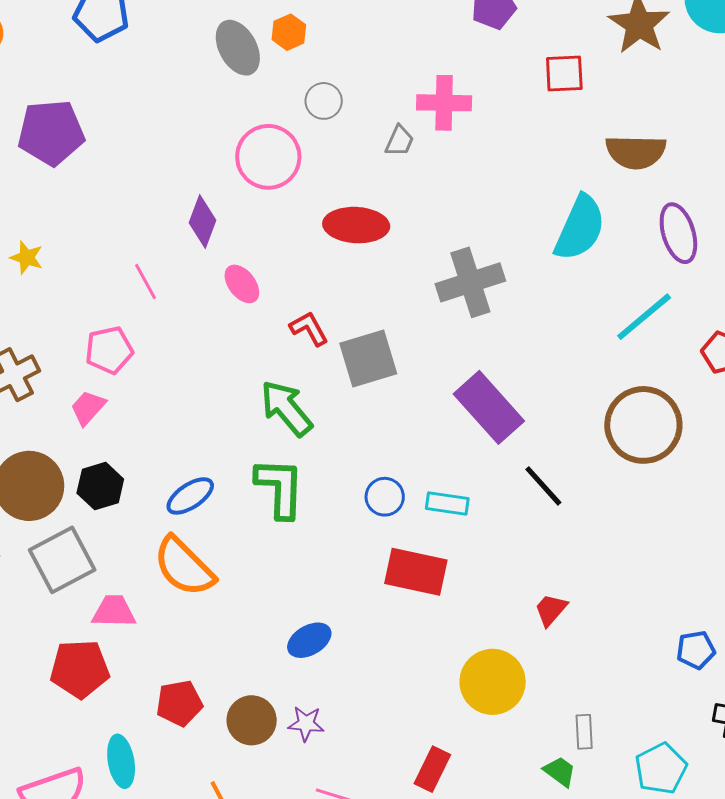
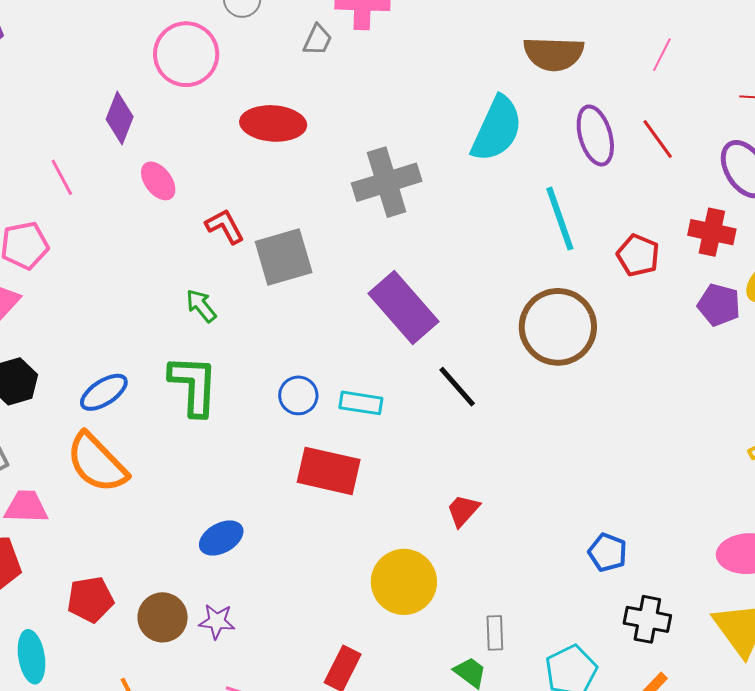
cyan line: (644, 317) -> (560, 219), turned -70
green arrow: (286, 408) -> (201, 306), size x0.6
blue pentagon: (696, 650) -> (608, 552), turned 30

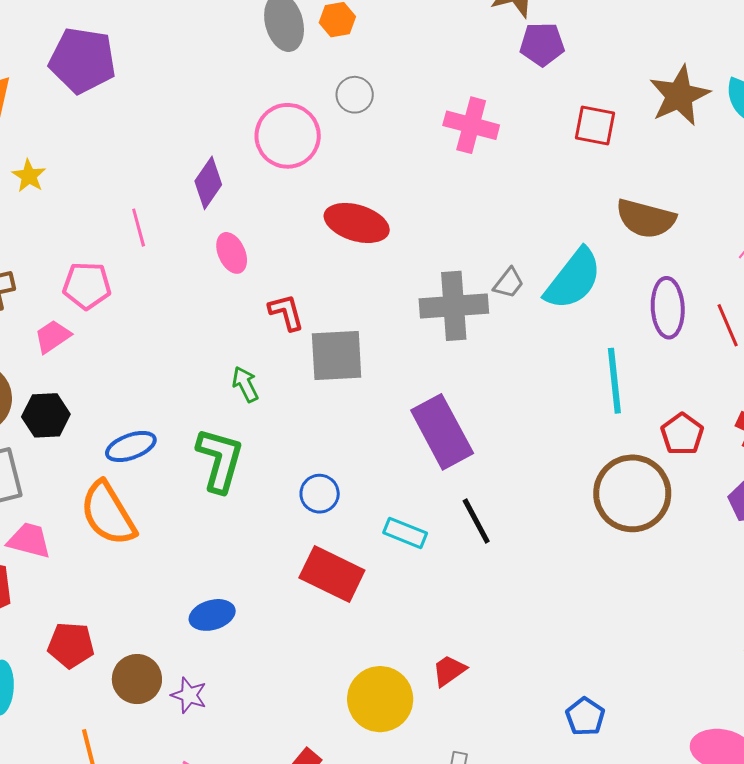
gray trapezoid: (318, 40) -> (509, 283), moved
brown circle: (558, 327) -> (632, 493), moved
cyan rectangle: (361, 403) -> (405, 533), moved
red trapezoid: (463, 510) -> (449, 671), moved

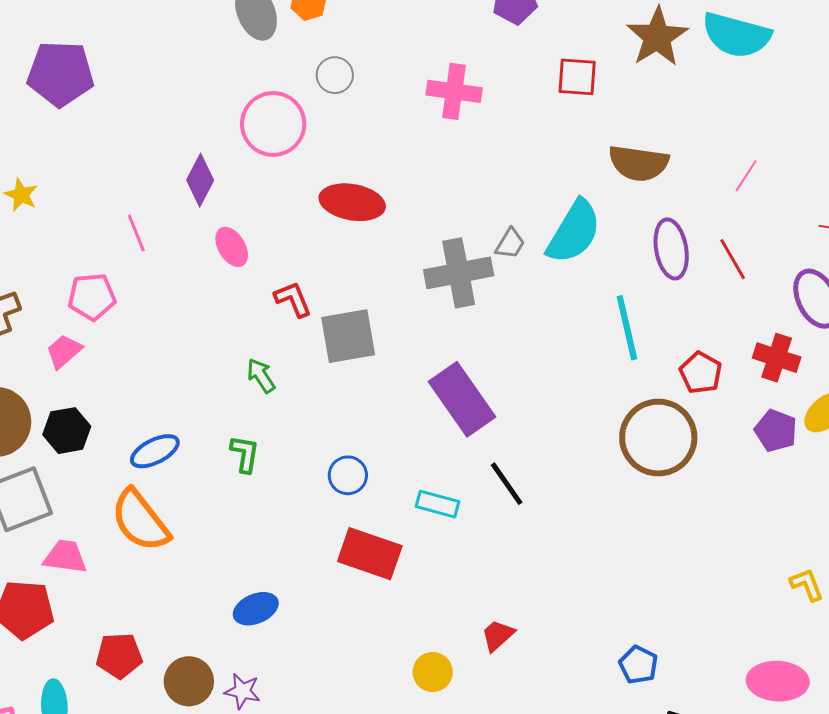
green L-shape: (220, 460) -> (245, 454), size x0.6
yellow circle: (380, 699) -> (433, 672), size x0.6

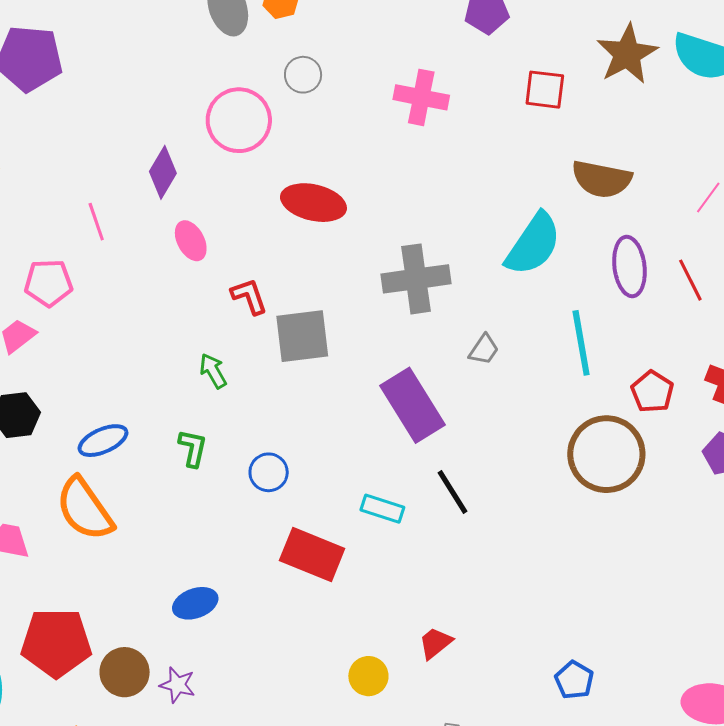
gray trapezoid: (510, 244) -> (484, 350), moved
blue circle: (348, 475) -> (269, 472), moved
red pentagon: (119, 656) -> (56, 643), size x1.5

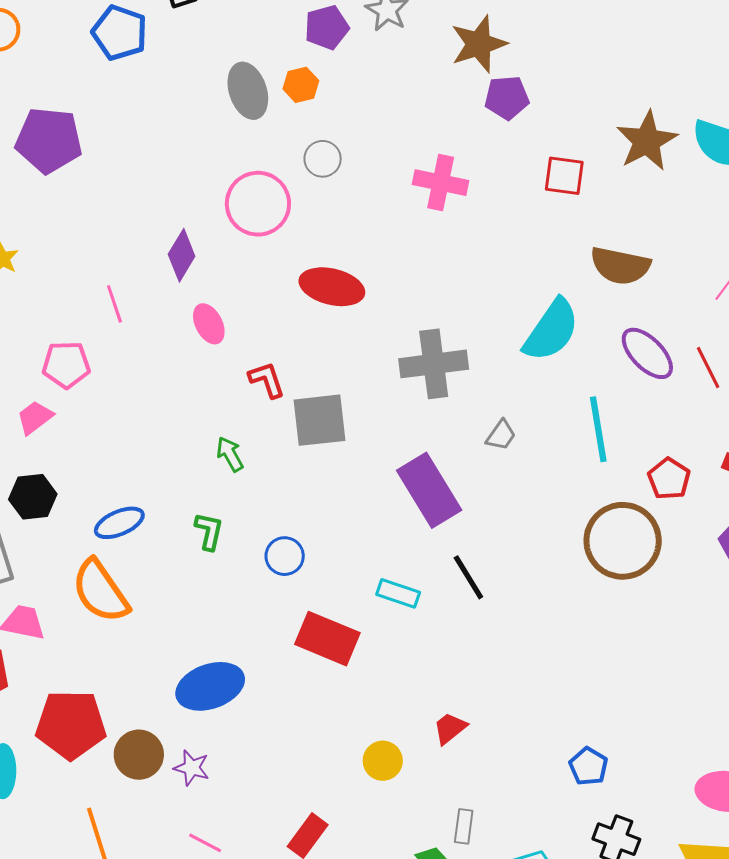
purple ellipse: (629, 267) -> (647, 353), turned -38
blue ellipse: (195, 603) -> (210, 686), size x1.5

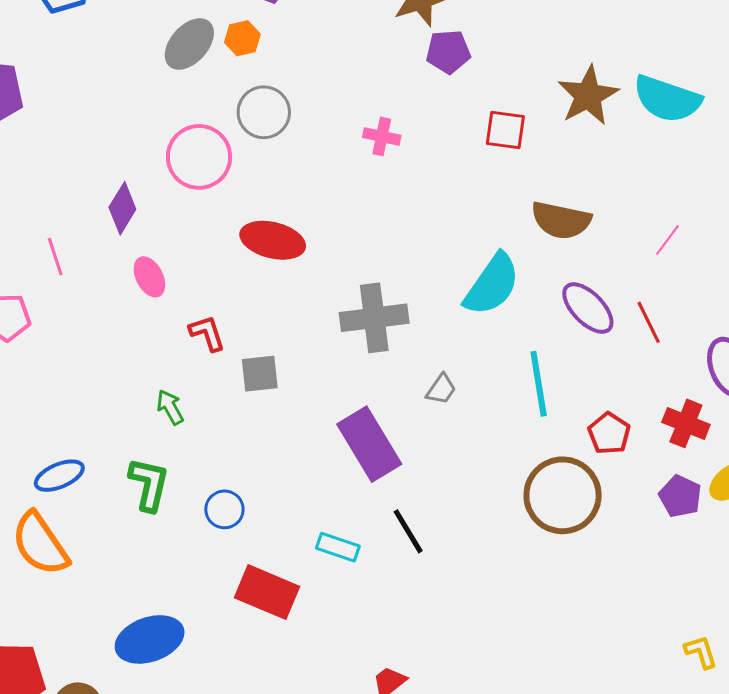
gray ellipse: (248, 91) -> (189, 44), turned 60
gray circle: (323, 159) -> (264, 112), size x1.4
pink cross: (441, 183) -> (382, 136), size x0.7
gray square: (319, 420) -> (260, 374), size x0.7
green L-shape: (209, 531) -> (149, 484), size x1.4

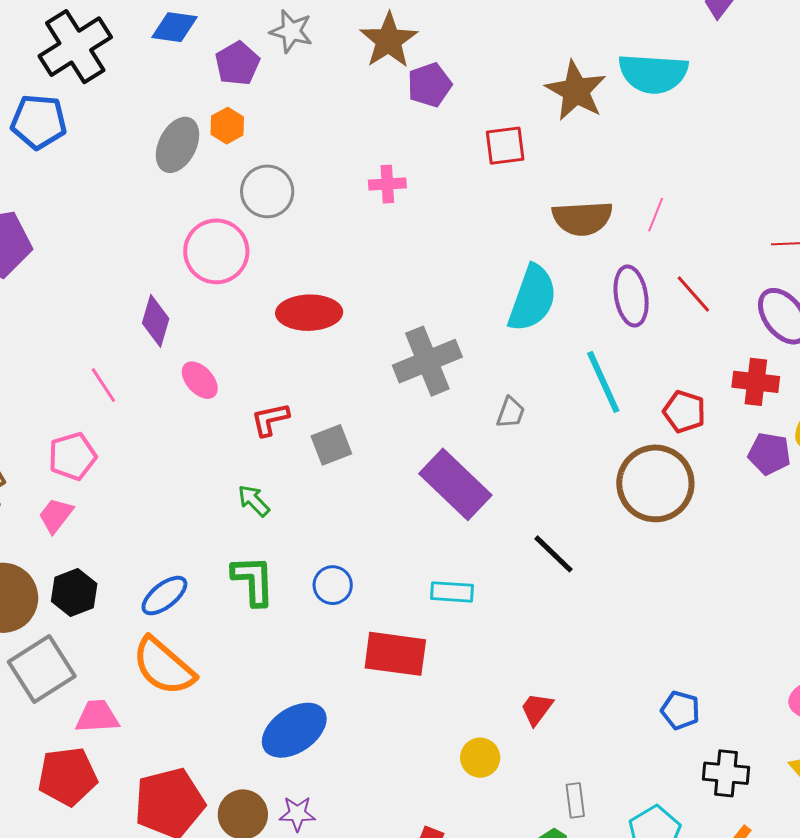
pink line: (667, 240) -> (656, 215), moved
purple ellipse: (588, 308) -> (631, 296), turned 50
red L-shape: (207, 333) -> (270, 419), turned -69
black line: (408, 531) -> (554, 554), moved

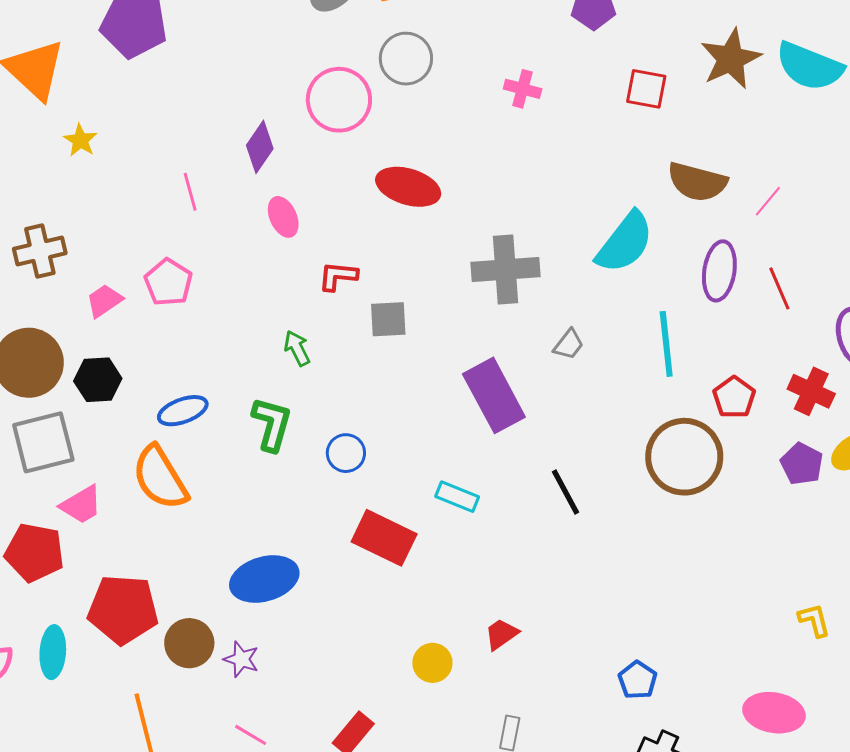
pink pentagon: (72, 456) -> (168, 282), moved, turned 30
pink trapezoid: (97, 716) -> (81, 505), turned 135

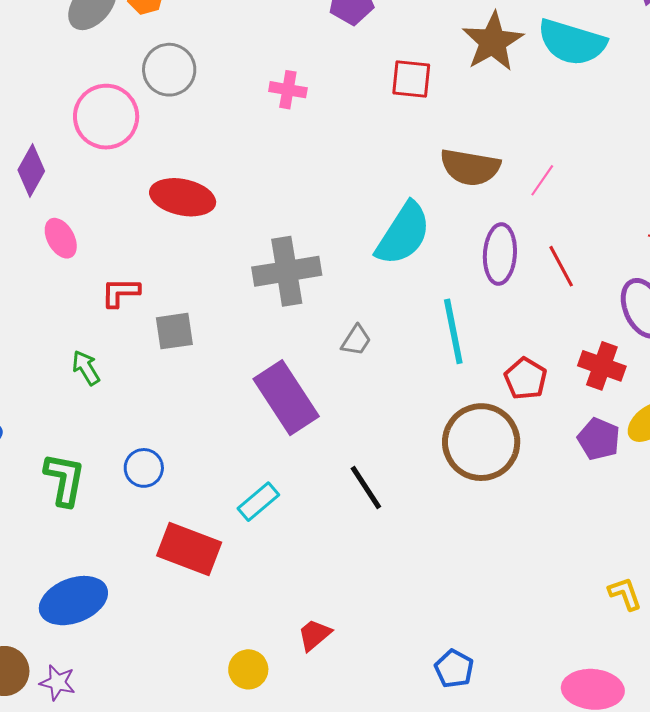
green L-shape: (272, 424) -> (65, 479), moved
cyan rectangle: (457, 497) -> (258, 502), turned -57

